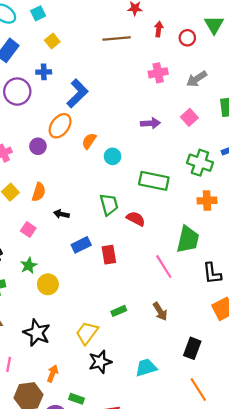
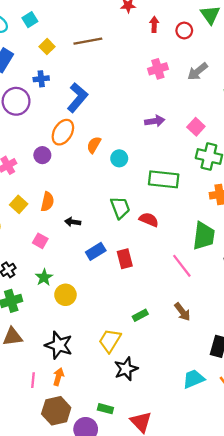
brown line: (117, 38) -> (88, 41), moved
pink square: (189, 117) -> (196, 127), moved
cyan trapezoid: (146, 368) -> (194, 379), moved
orange arrow: (53, 374) -> (58, 377), moved

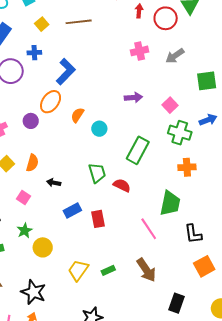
red circle: (184, 31) -> (166, 18), size x1.5
green rectangle: (164, 179) -> (138, 150), turned -72
brown arrow: (182, 312) -> (146, 270), size x1.4
yellow trapezoid: (110, 341) -> (78, 270), moved

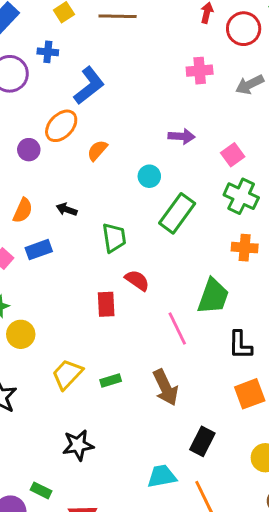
cyan circle: (99, 129) -> (149, 176), moved
black arrow: (54, 183) -> (67, 209), moved
red semicircle: (122, 185) -> (137, 280), moved
blue rectangle: (72, 211) -> (39, 250), moved

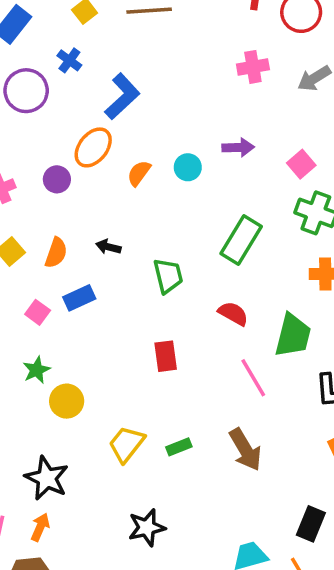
blue cross: (48, 52) -> (69, 60), turned 36
cyan circle: (149, 176) -> (188, 167), moved
red semicircle: (137, 280) -> (233, 313), moved
black rectangle: (202, 441) -> (311, 524), moved

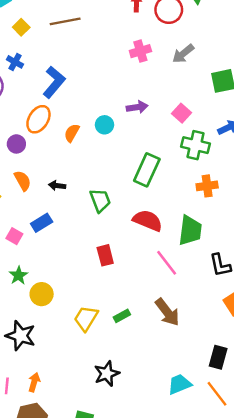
orange semicircle: (56, 253) -> (23, 181), moved, turned -42
red semicircle: (233, 313) -> (148, 221), size x1.4
black star: (47, 478) -> (21, 336), moved

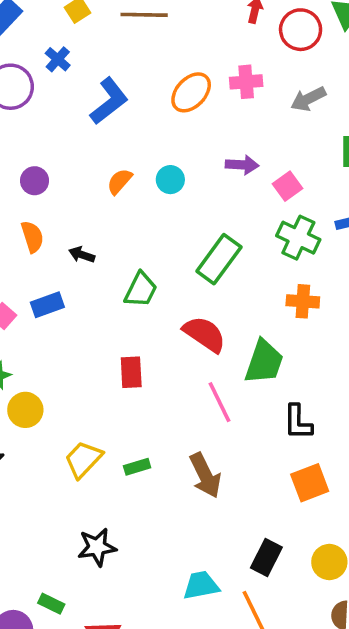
purple arrow: (137, 107) -> (242, 165), moved
orange ellipse: (38, 119) -> (191, 92), moved
green trapezoid: (100, 200) -> (141, 290), turned 35

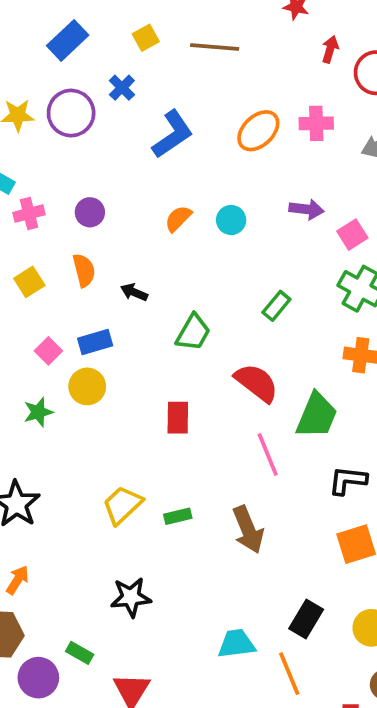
green rectangle: (219, 259) -> (276, 306), size x0.6
yellow circle: (25, 410) -> (87, 386), moved
black L-shape: (298, 422) -> (348, 480), turned 93

